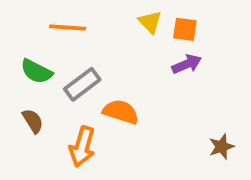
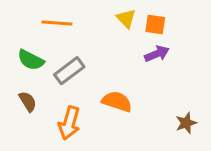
orange semicircle: (121, 112) -> (117, 101), moved

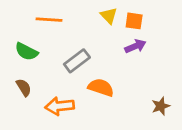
gray rectangle: (69, 71) -> (77, 61), moved
orange arrow: (69, 123) -> (60, 106), turned 68

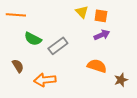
orange line: (49, 20) -> (16, 15), moved
green semicircle: (26, 52) -> (33, 39), moved
orange semicircle: (101, 87) -> (97, 66), moved

